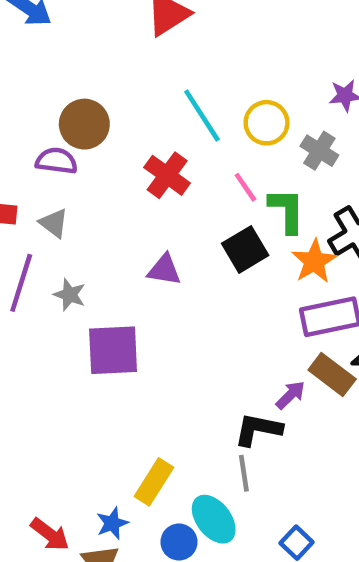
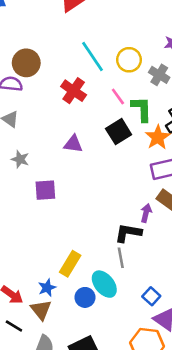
purple square: (113, 350) -> (45, 190), size x0.7
purple arrow: (290, 395) -> (146, 213), turned -30

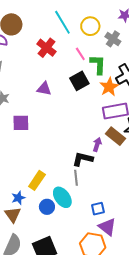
blue square: (151, 296) -> (98, 209), turned 32

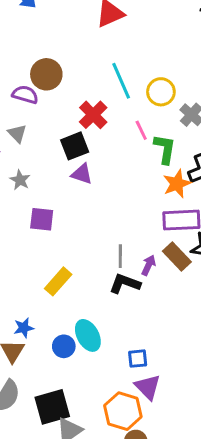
black square: (79, 81) -> (75, 146), moved
gray line: (76, 178) -> (120, 256), moved
yellow rectangle: (37, 180) -> (58, 281), moved

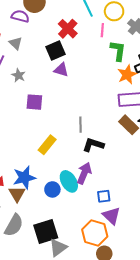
pink line: (141, 130) -> (102, 30), moved, turned 32
gray line: (120, 256) -> (81, 125), moved
purple arrow: (149, 265) -> (84, 173), moved, size x1.5
blue star: (24, 328) -> (24, 178), size x1.6

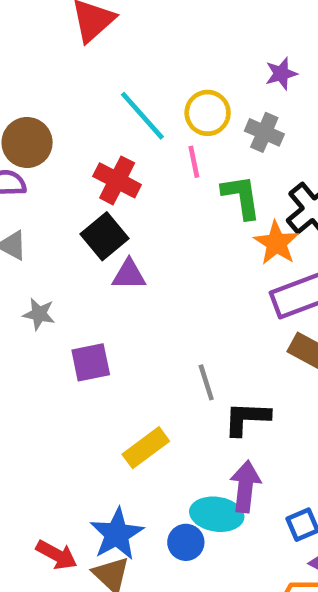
yellow rectangle: (47, 145) -> (146, 448), turned 30
cyan ellipse: (69, 181) -> (217, 514), turned -35

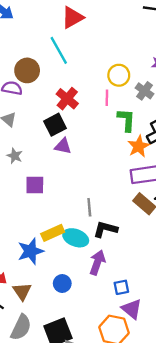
cyan line: (142, 116) -> (59, 50), moved
cyan ellipse: (217, 514) -> (76, 238), moved
blue star: (117, 534) -> (31, 251), moved

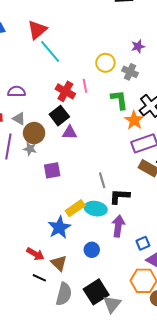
red triangle: (72, 17) -> (37, 30), moved
brown circle: (27, 70) -> (34, 133), moved
pink line: (107, 98) -> (85, 86), moved

